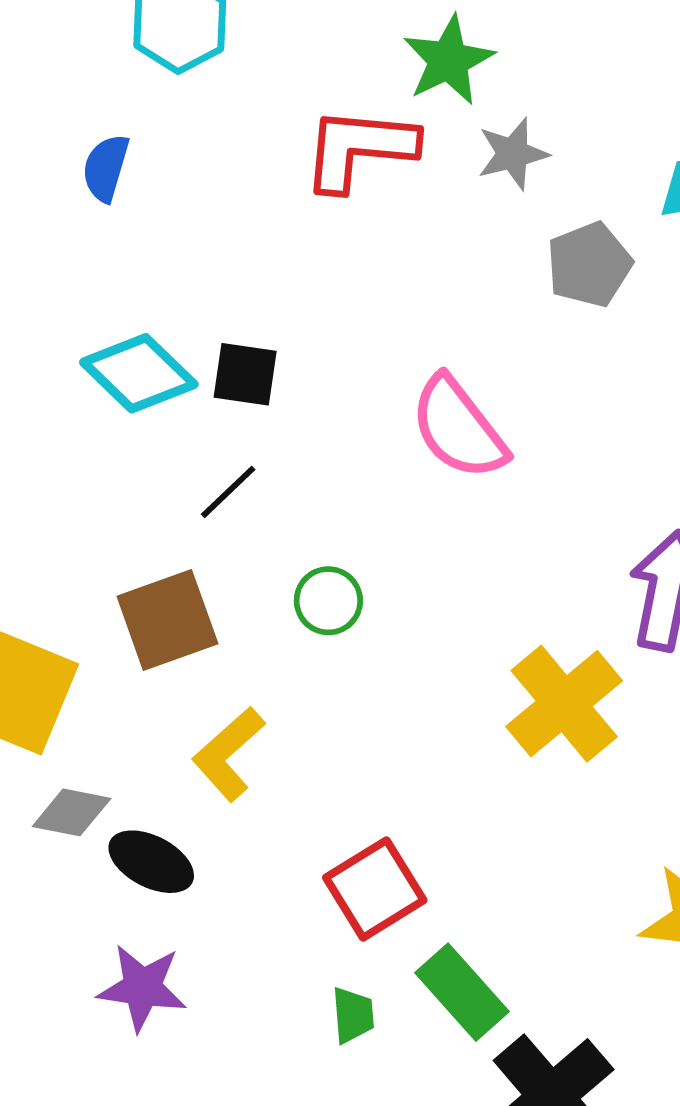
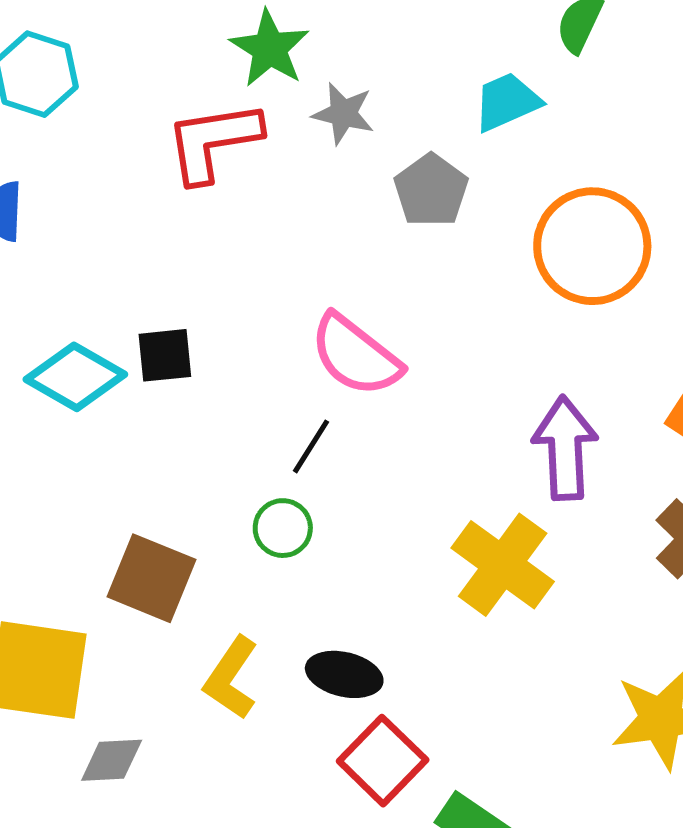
gray star: (513, 154) -> (343, 114), turned -30
black line: (228, 492) -> (311, 446), moved
brown square: (167, 620) -> (151, 578), turned -34
black ellipse: (151, 862) -> (344, 674), moved

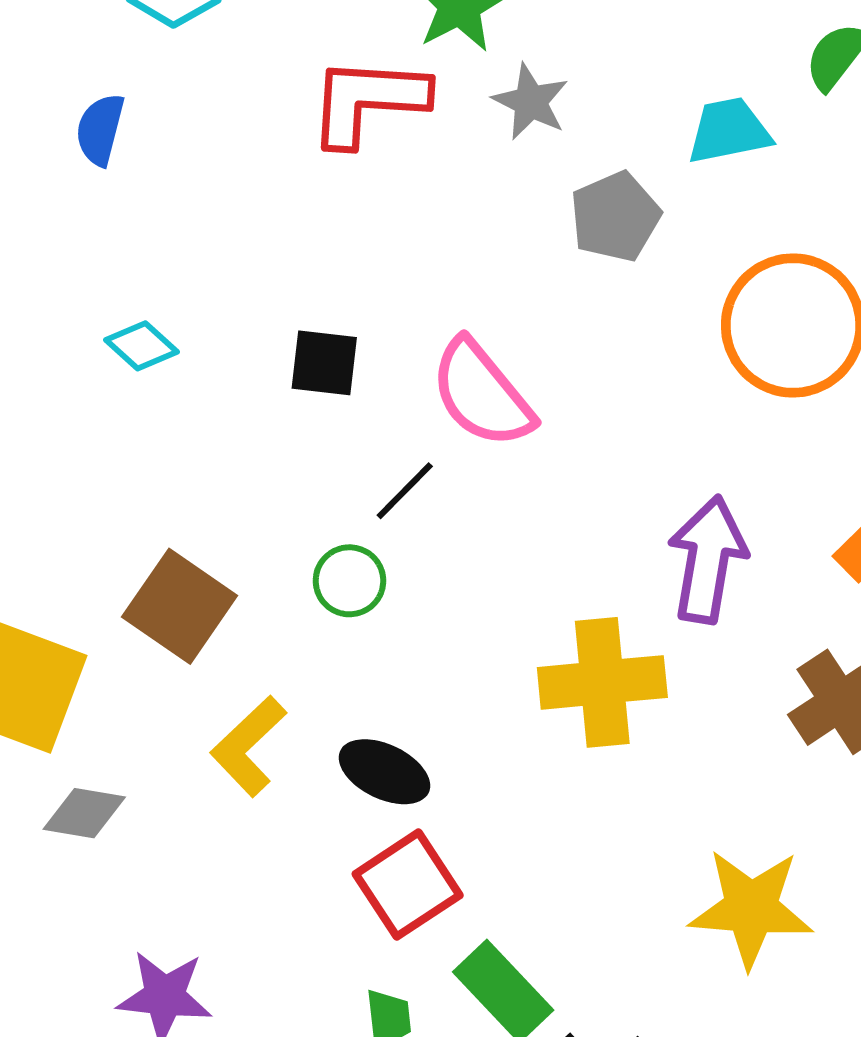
black square: (165, 355) -> (324, 363), moved
cyan diamond: (75, 377) -> (142, 346), size x0.6
yellow cross: (503, 565) -> (602, 682), turned 36

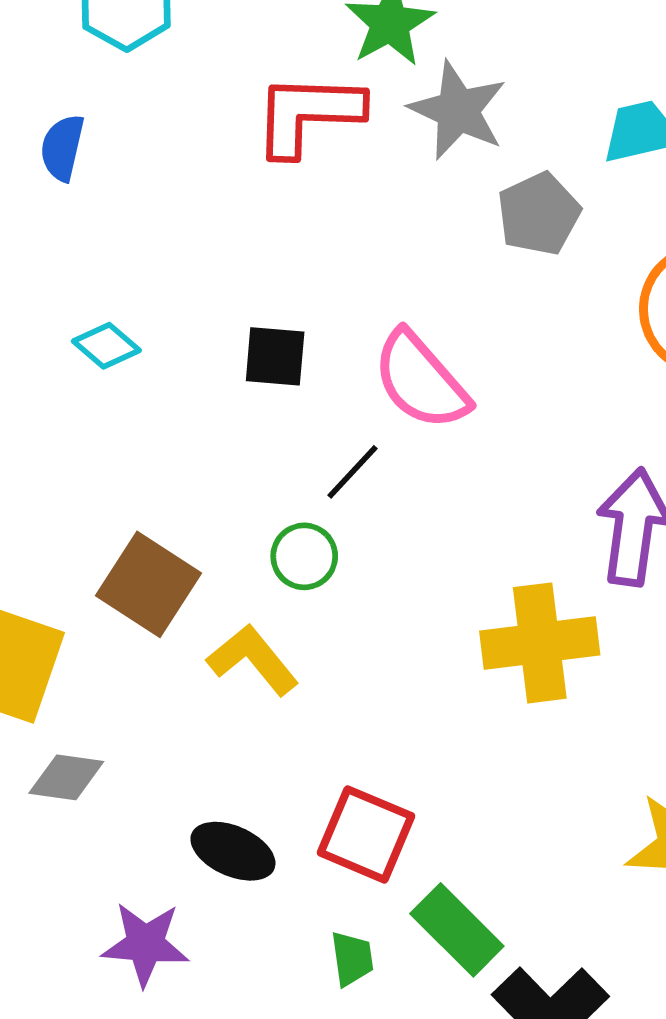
gray star: (531, 102) -> (458, 110), size x1.4
yellow L-shape: (248, 746) -> (253, 660), moved, turned 96
black ellipse: (384, 772) -> (233, 851), moved
red square: (408, 885) -> (366, 834), turned -32

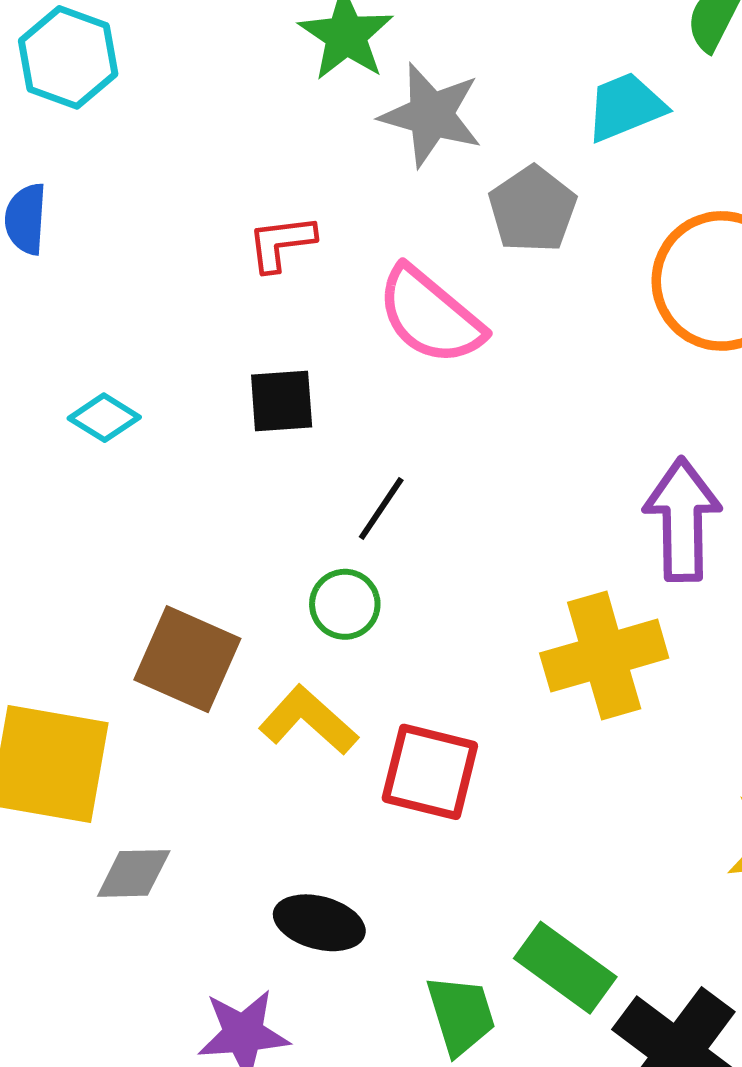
red L-shape: (308, 114) -> (281, 243), moved, size x0.6
pink semicircle: (421, 381) -> (430, 316), moved
red square: (366, 834) -> (430, 772), moved
green trapezoid: (352, 959) -> (461, 1015), size x1.4

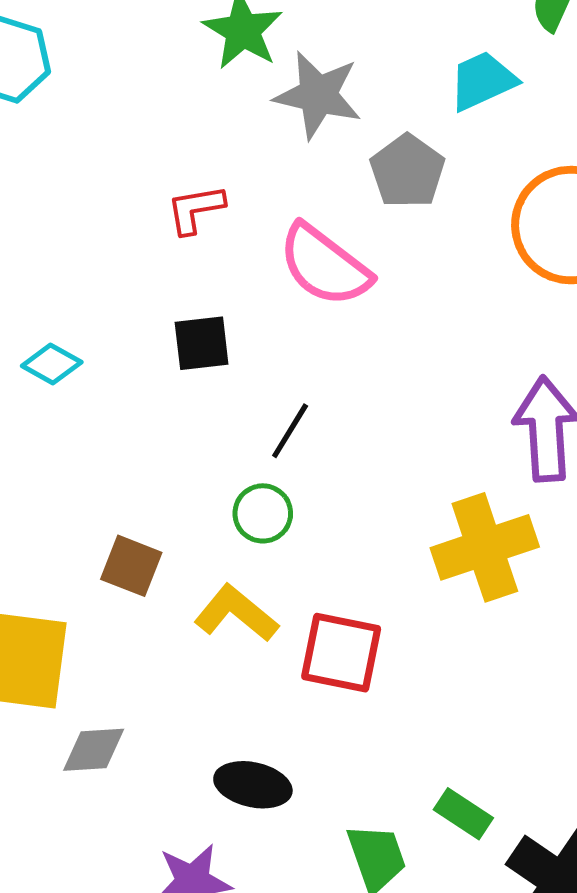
brown square: (187, 659) -> (131, 566), size x0.7
green rectangle: (565, 968) -> (463, 814), size x0.7

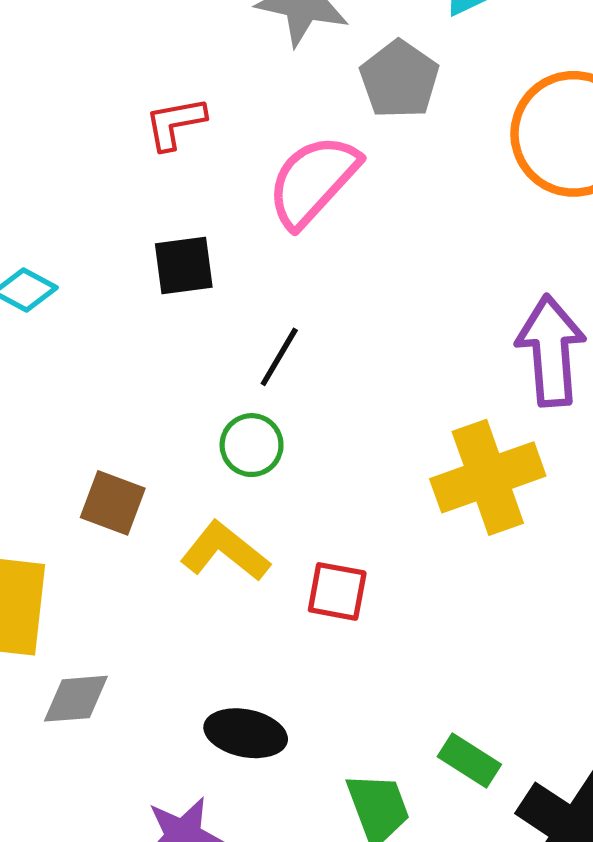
pink semicircle: (325, 265) -> (313, 181), turned 96
red square: (341, 653) -> (337, 591), size x0.7

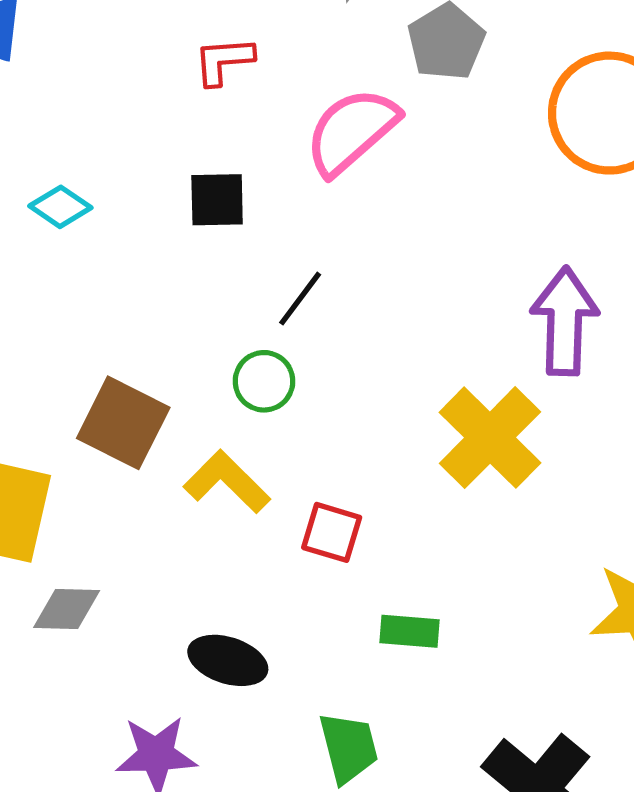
yellow cross: (488, 477) -> (490, 438), turned -32
brown square: (113, 503) -> (123, 423), size x1.4
green rectangle: (469, 760) -> (409, 631), moved, turned -34

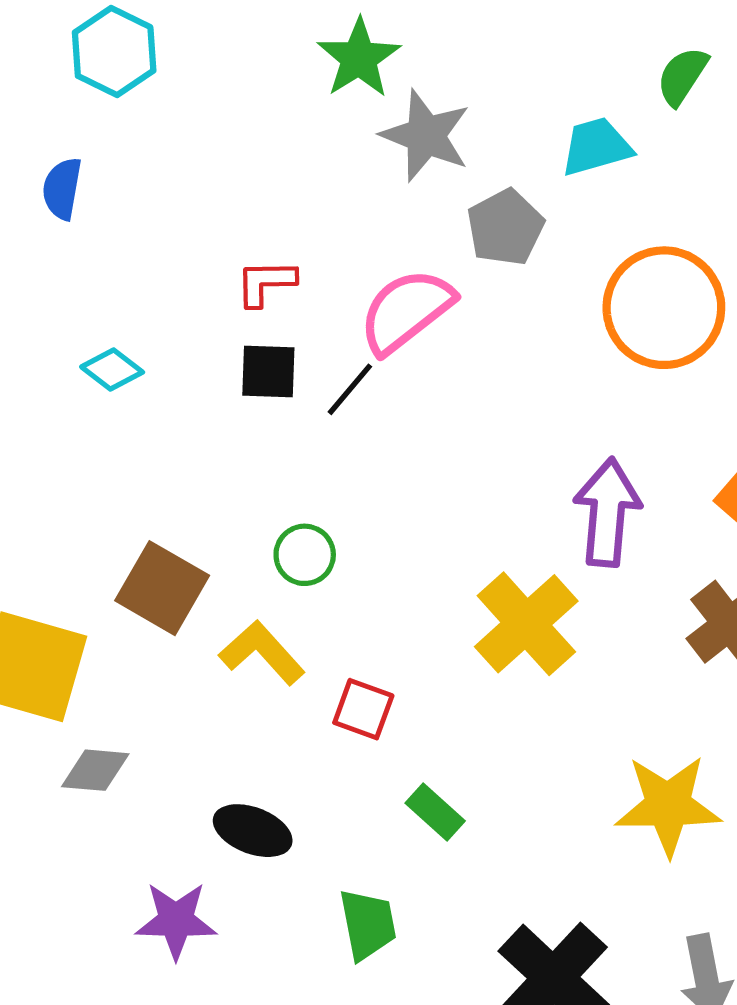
red L-shape: (224, 61) -> (266, 283), moved
black line: (300, 299) -> (350, 389), moved
green rectangle: (409, 631) -> (435, 812), turned 34

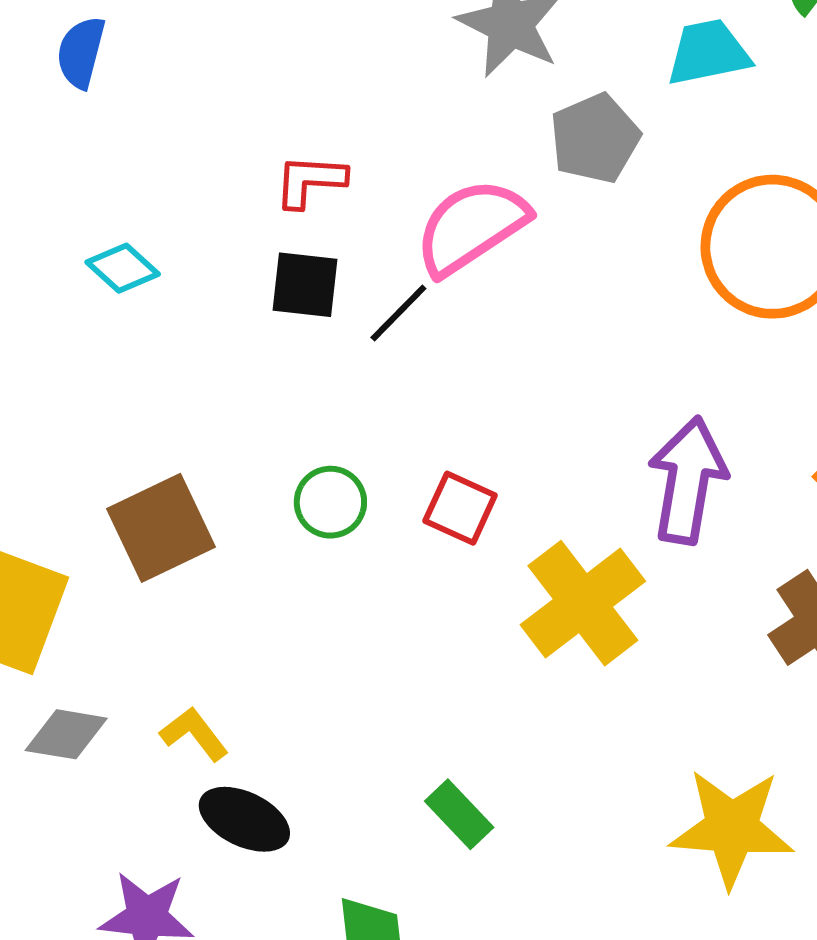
brown square: (162, 588) -> (161, 528), turned 30
yellow L-shape: (262, 653) -> (194, 734), moved, size x0.7
red square: (363, 709) -> (460, 508), moved

